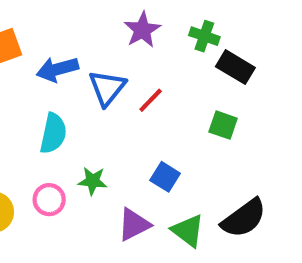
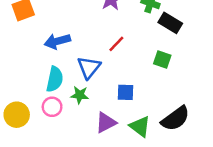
blue arrow: (57, 69) -> (57, 41), moved
blue triangle: (107, 88) -> (89, 67), moved
cyan semicircle: (53, 133) -> (55, 79), moved
blue square: (165, 177) -> (126, 92), turned -30

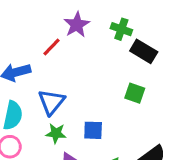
red line: (116, 44) -> (51, 47), moved
green star: (80, 95) -> (56, 133), moved

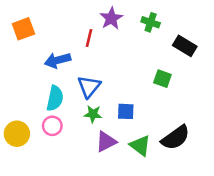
red line: (51, 47) -> (89, 38), turned -30
black rectangle: (144, 51) -> (185, 46), moved

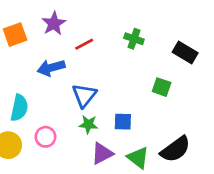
purple star: (111, 18) -> (54, 23), moved
green cross: (151, 22) -> (134, 39), moved
red line: (89, 38) -> (84, 44), turned 48
cyan semicircle: (55, 98) -> (19, 108), moved

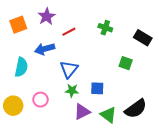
cyan semicircle: (19, 108) -> (21, 67), moved

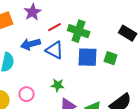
green cross: (105, 28) -> (79, 31), moved, size x1.5
blue triangle: (69, 69) -> (55, 50), moved, turned -42
blue square: (97, 88) -> (88, 57), moved, size x1.5

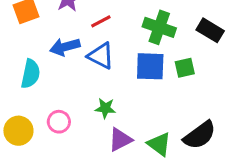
green cross: (79, 31) -> (159, 27), moved
green square: (111, 58) -> (185, 68), turned -32

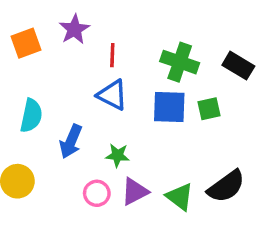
red line: (101, 21) -> (112, 55), turned -60
blue arrow: (65, 47) -> (71, 142), moved, turned -52
pink circle: (59, 122) -> (97, 193), moved

